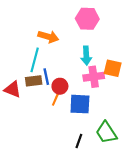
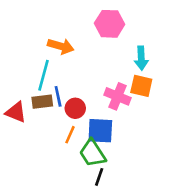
cyan arrow: (86, 56) -> (141, 58), moved
pink cross: (94, 77) -> (118, 96), turned 30
orange line: (56, 99) -> (70, 135), moved
green trapezoid: (106, 133) -> (92, 153), moved

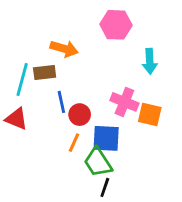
cyan line: (44, 75) -> (22, 80), moved
orange square: (141, 86) -> (150, 115), moved
brown rectangle: (42, 102) -> (45, 72), moved

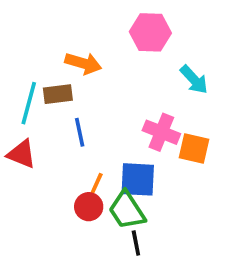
cyan arrow: (150, 61) -> (194, 80), turned -40
red circle: (80, 115) -> (89, 207), moved
black line: (105, 187) -> (136, 243), turned -30

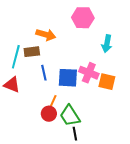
cyan arrow: (194, 80) -> (107, 44), turned 54
blue square: (138, 179) -> (68, 78), moved

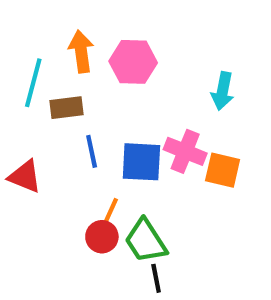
pink hexagon: (83, 18) -> (133, 62), moved
orange arrow: (46, 35) -> (81, 52), moved, turned -114
cyan line: (16, 57) -> (33, 83), moved

